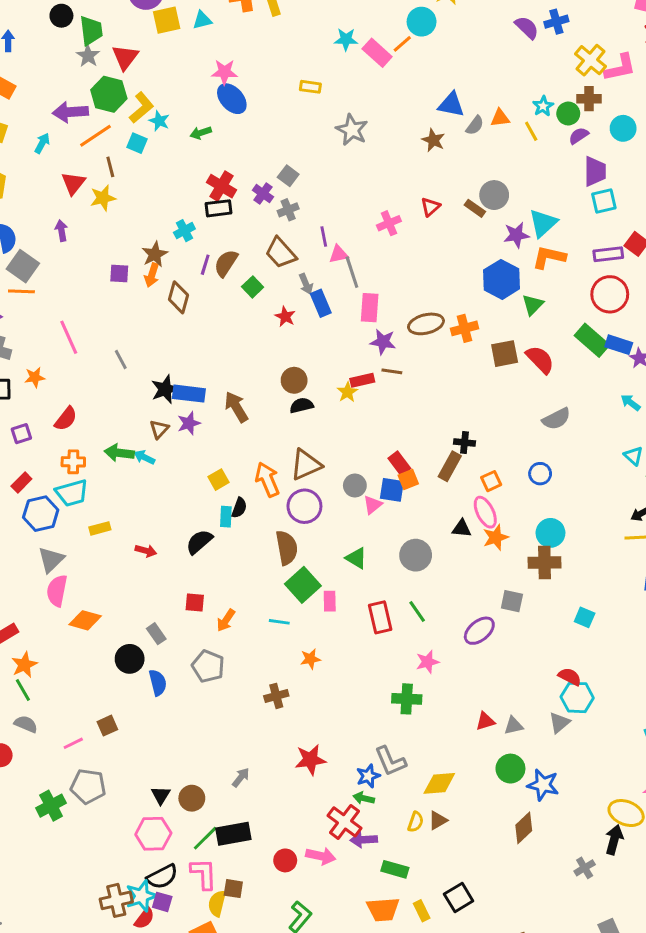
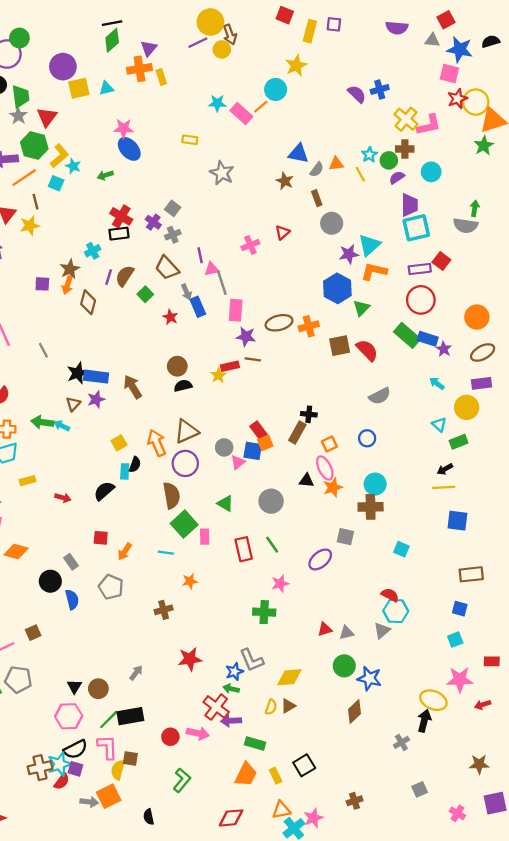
cyan square: (604, 201) -> (416, 228), size x1.4
brown rectangle: (475, 208) -> (317, 198), moved, turned 35
orange trapezoid: (383, 909) -> (246, 774), turned -60

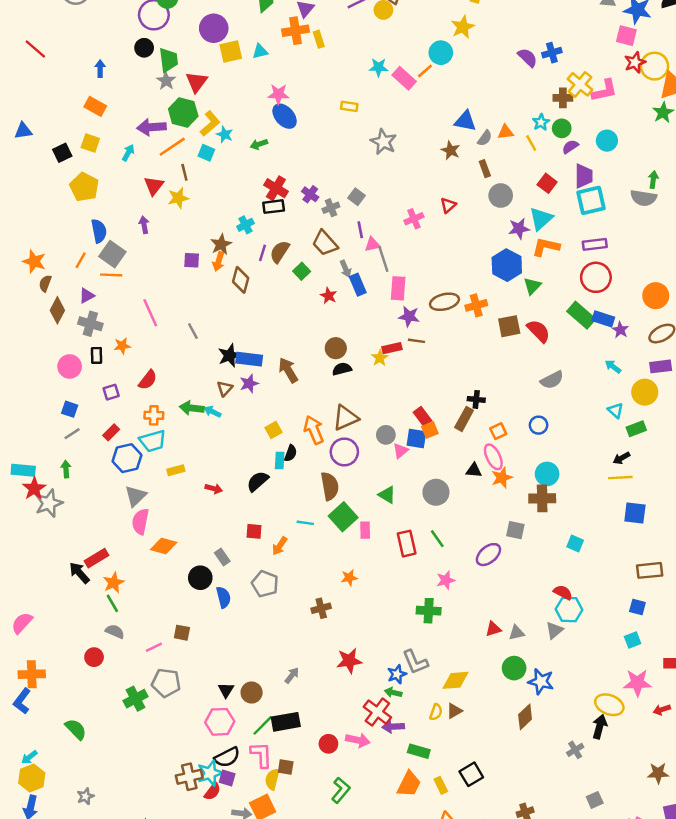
brown cross: (405, 149) -> (563, 98), moved
gray square: (173, 208) -> (357, 197), moved
red square: (441, 261) -> (547, 183), moved
cyan line: (166, 553) -> (305, 523), moved
brown square: (33, 633) -> (182, 633), turned 35

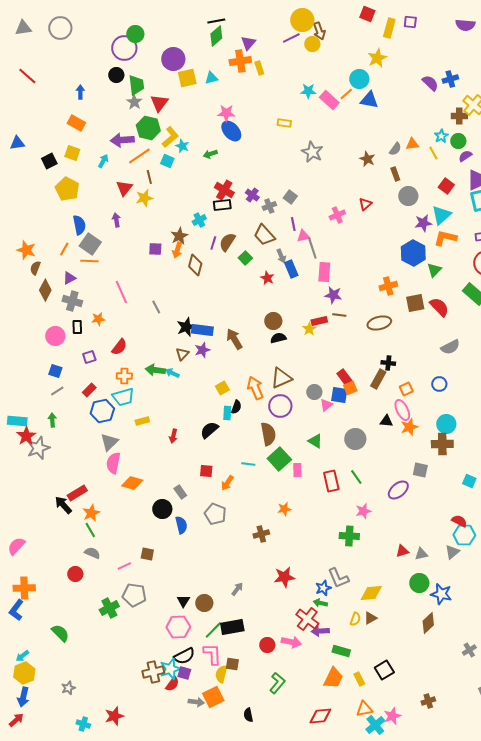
blue triangle: (465, 121) -> (369, 100), moved
brown ellipse: (444, 302) -> (379, 323), moved
red arrow: (214, 489) -> (173, 436), turned 88

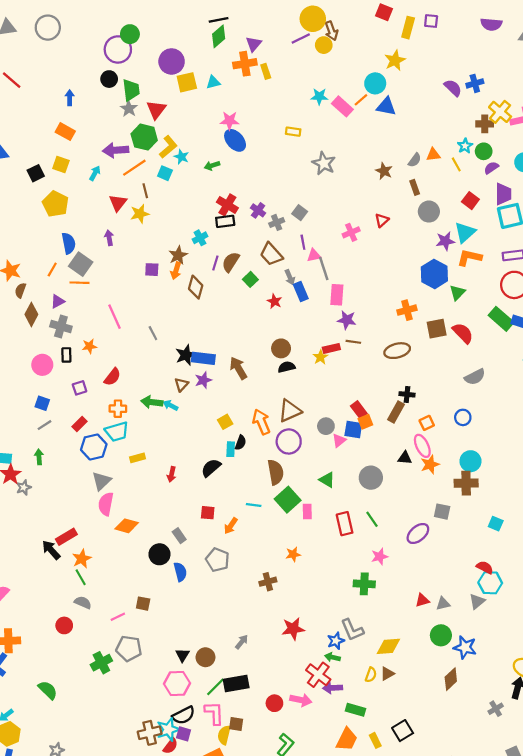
gray star: (38, 448) -> (24, 487), size x0.6

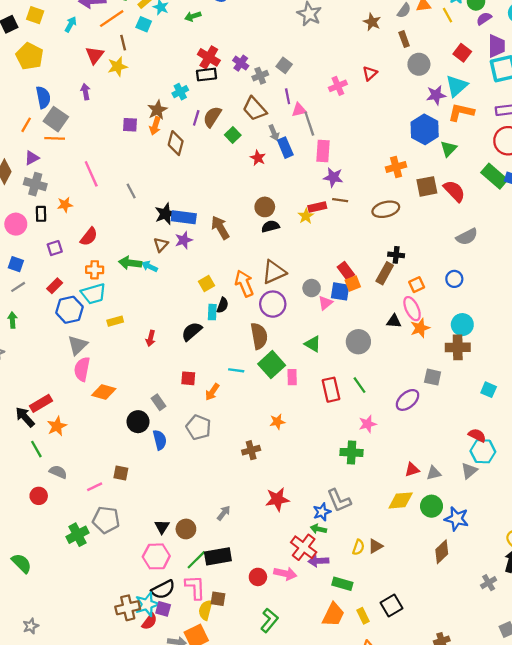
green line: (81, 577) -> (36, 449), moved
yellow diamond: (388, 646) -> (401, 500), moved

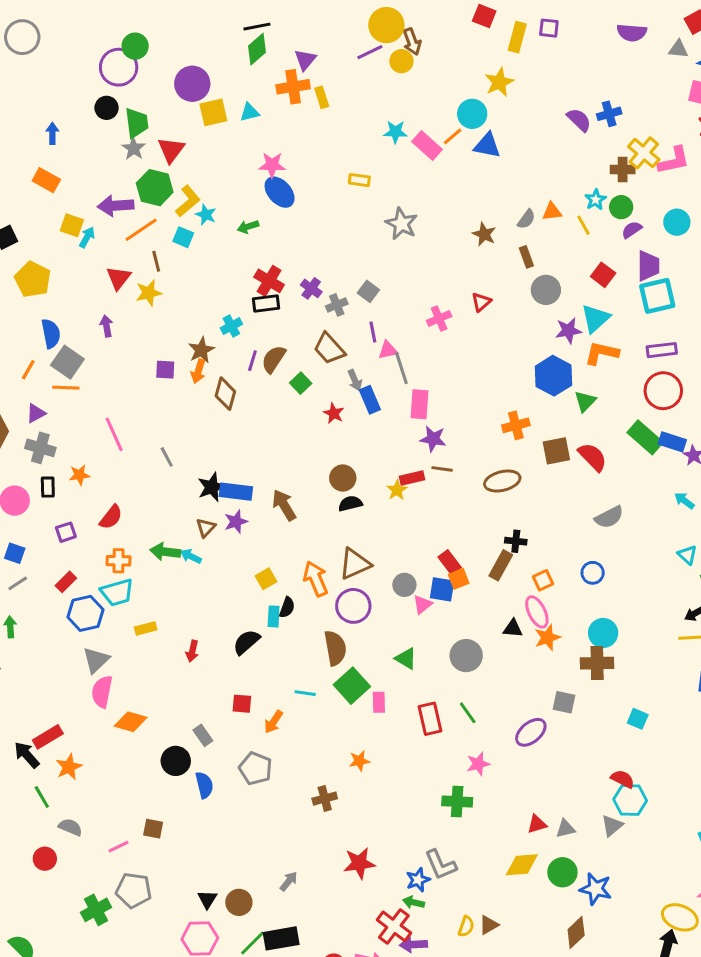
yellow square: (35, 15) -> (72, 225), moved

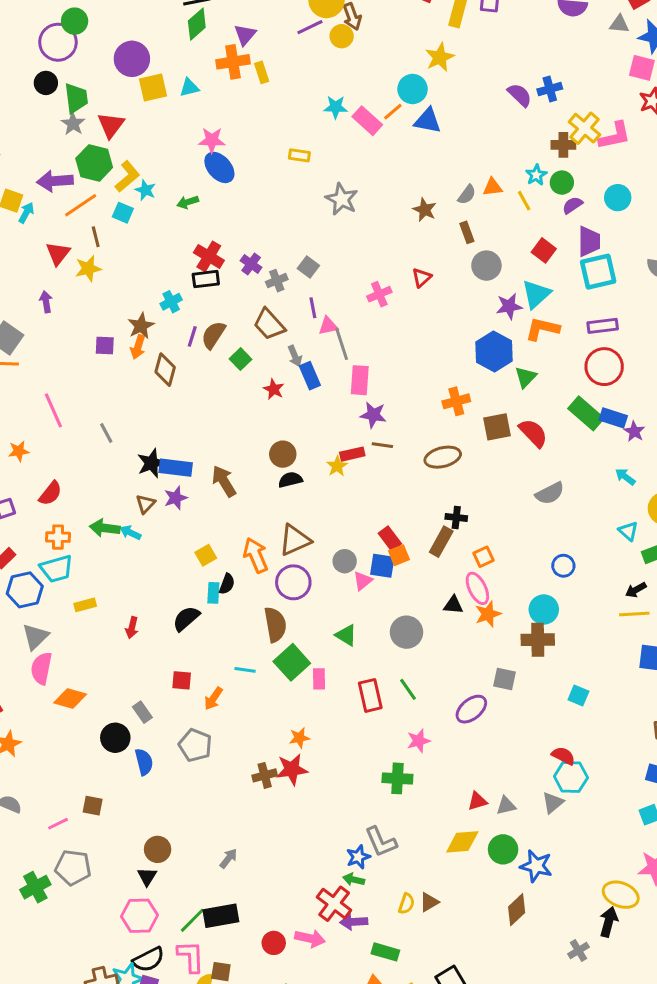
blue circle: (593, 573) -> (563, 566), moved
red star: (359, 863) -> (292, 769), moved
brown circle: (239, 902) -> (158, 849), moved

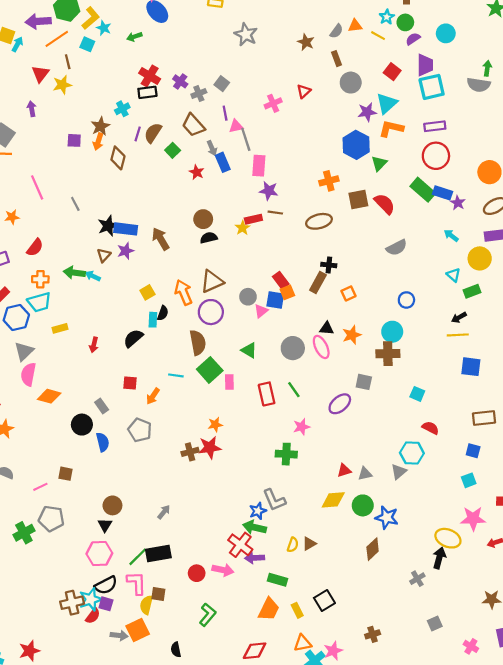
yellow line: (524, 201) -> (378, 36), turned -32
pink ellipse: (477, 588) -> (321, 347), moved
red semicircle: (563, 756) -> (430, 428), moved
green arrow: (354, 880) -> (255, 527), size x1.5

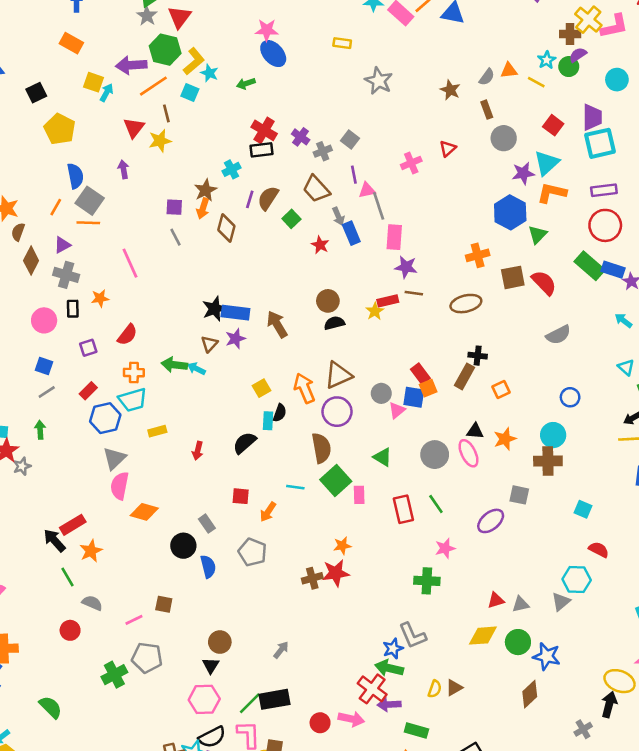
purple semicircle: (413, 39) -> (578, 55), moved
gray line: (75, 204) -> (176, 237), moved

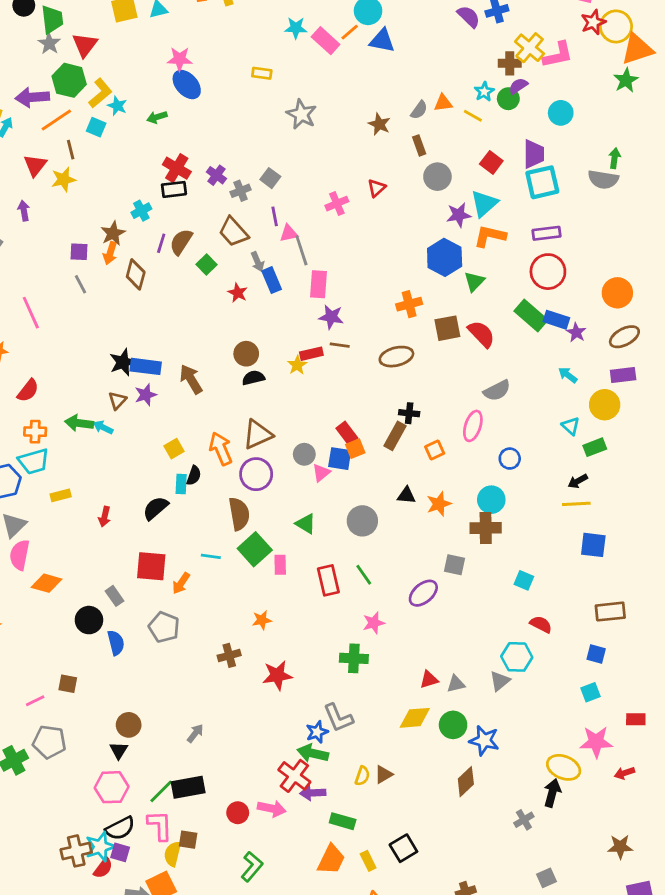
pink ellipse: (469, 453) -> (473, 426), moved, turned 44
red square: (241, 496) -> (151, 566), size x1.6
red star: (336, 573) -> (277, 675), moved

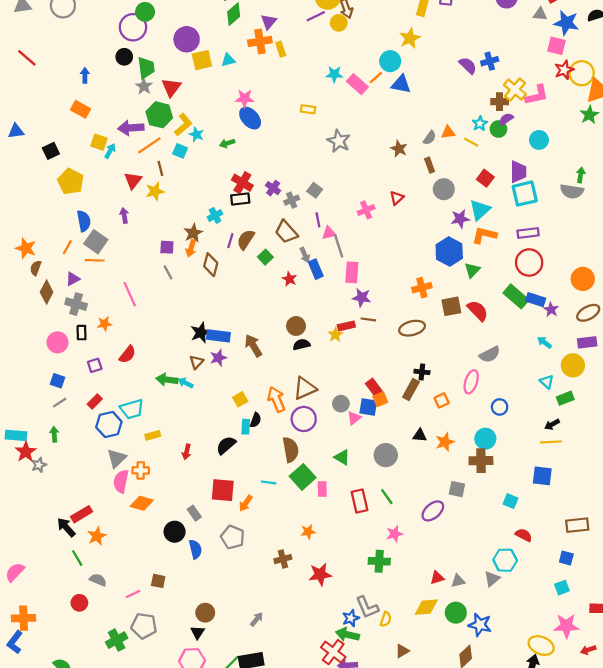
orange cross: (35, 432) -> (141, 470), moved
blue square: (593, 545) -> (542, 476), moved
yellow semicircle: (362, 776) -> (386, 619), moved

